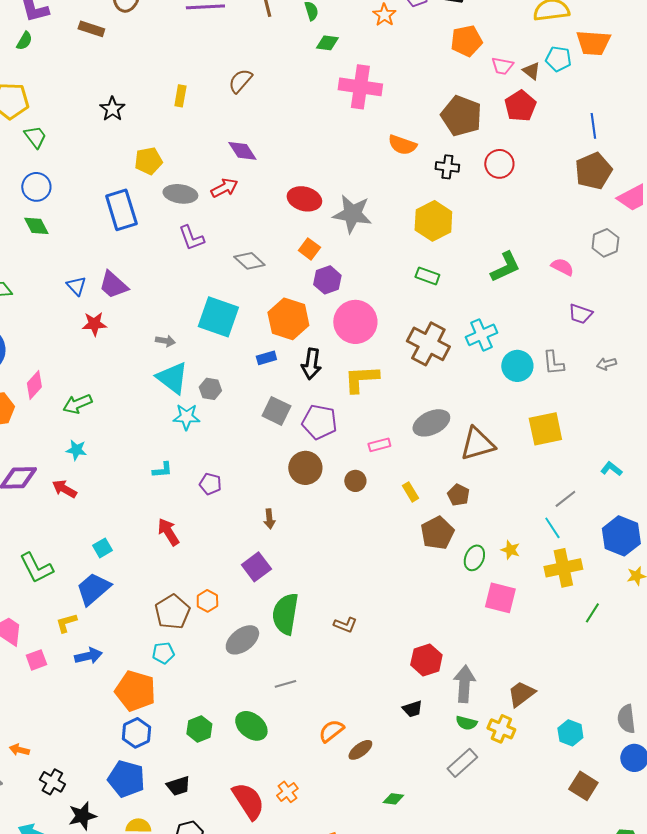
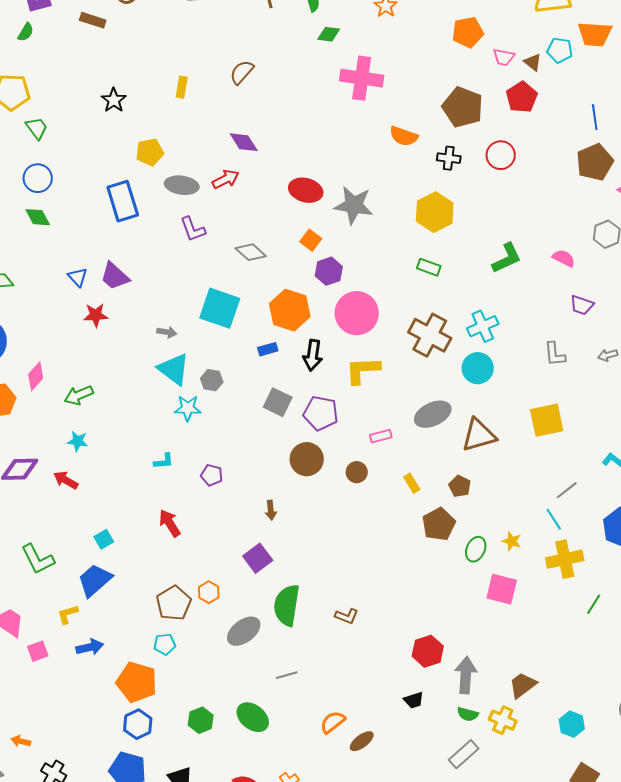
cyan circle: (517, 366) -> (478, 368), moved

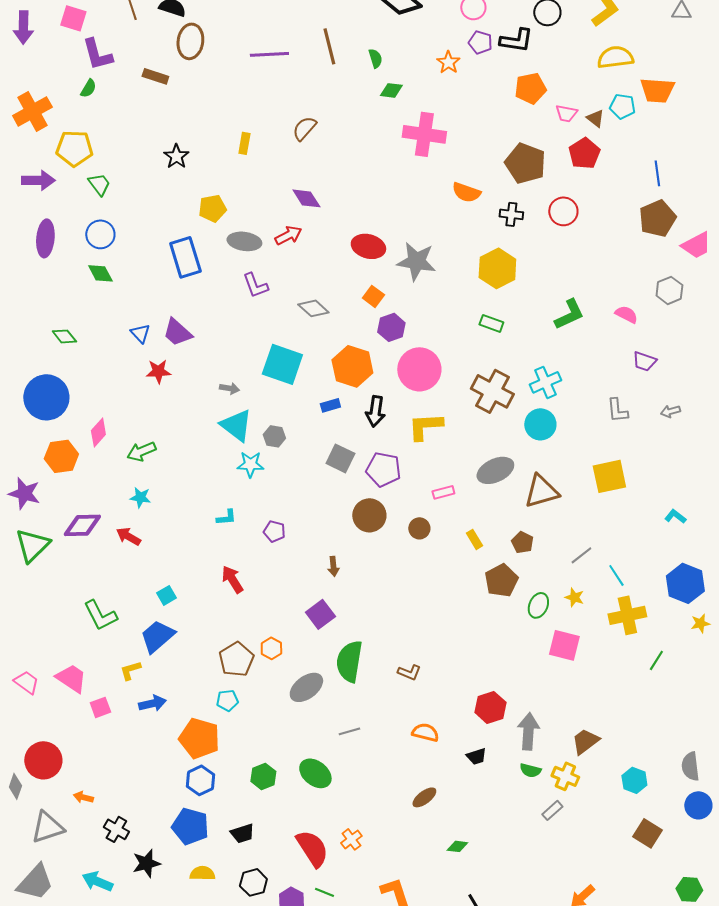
gray line: (567, 490) -> (581, 555), moved
orange semicircle: (333, 722) -> (425, 732), moved, turned 52
gray rectangle: (464, 754) -> (552, 810), moved, size x0.7

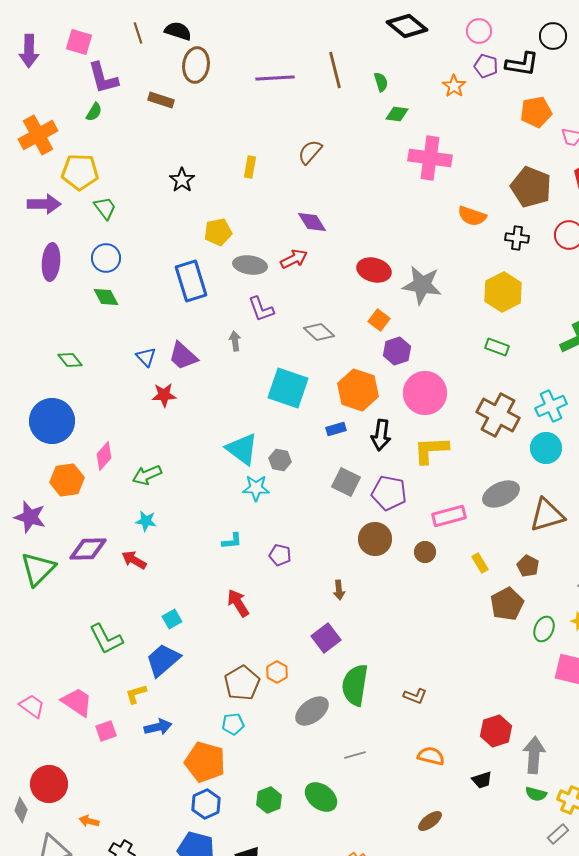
gray arrow: (229, 388) -> (235, 341), moved, turned -108
pink rectangle: (443, 492) -> (449, 516), size x1.5

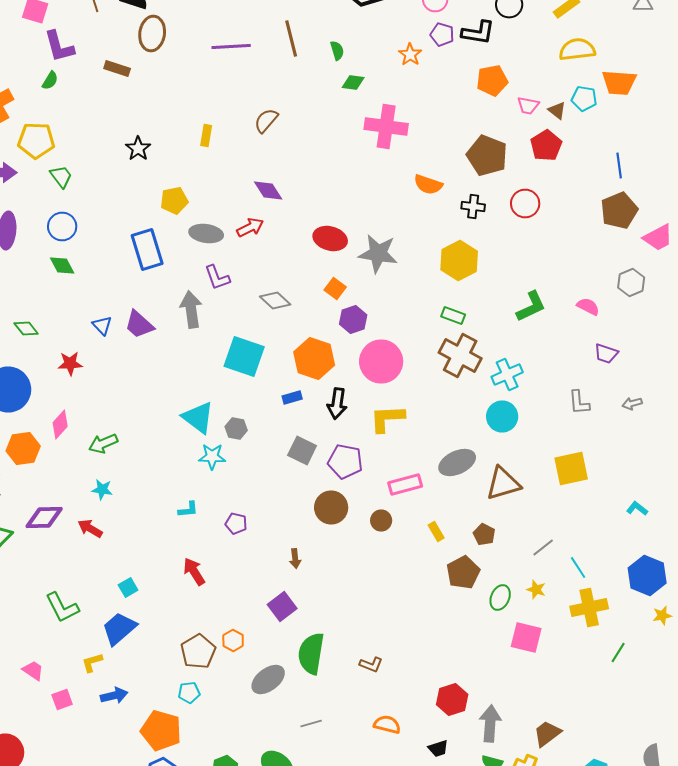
gray arrow: (235, 341) -> (191, 310), size x1.8
red star: (164, 395) -> (70, 364), moved
brown cross: (498, 415) -> (460, 356), moved
pink trapezoid: (77, 702) -> (33, 670), size x0.7

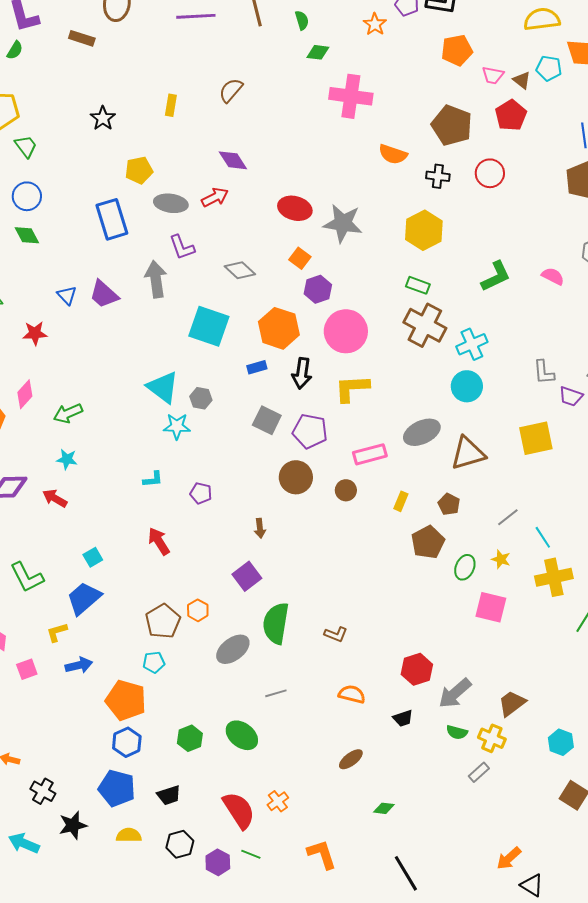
purple trapezoid: (606, 354) -> (571, 396), moved
yellow rectangle: (436, 532) -> (401, 501), turned 54
gray arrow: (490, 724) -> (455, 693), turned -135

